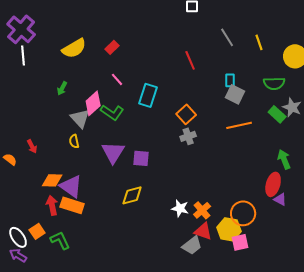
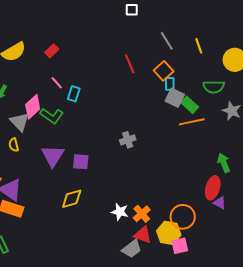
cyan rectangle: (148, 95) -> (74, 94), moved, size x0.7
orange square: (186, 114) -> (164, 71), moved
green rectangle: (277, 114) -> (190, 105), moved
orange line: (239, 125) -> (192, 122), moved

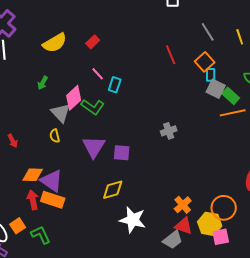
white star: (120, 212) -> (133, 220), moved, size x1.5

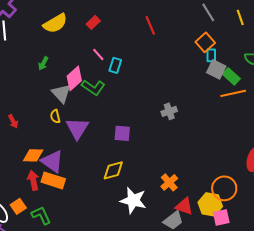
red line: (171, 55) -> (150, 25), moved
purple triangle: (94, 147) -> (77, 128), moved
orange cross: (183, 205) -> (169, 182), moved

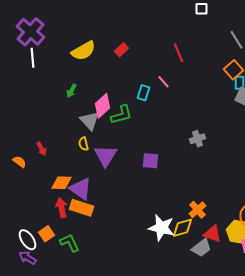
pink line: (98, 54) -> (164, 82), moved
green L-shape: (93, 87) -> (122, 115), turned -50
yellow diamond: (113, 170) -> (182, 228), moved

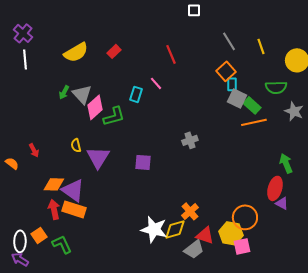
purple cross: (30, 32) -> (23, 33), size x0.7
gray triangle: (90, 121) -> (82, 94), moved
white ellipse: (28, 240) -> (20, 241), turned 35

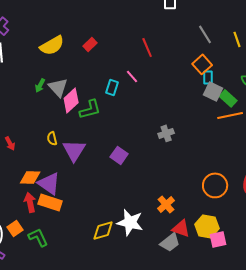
purple square: (143, 162) -> (119, 155), turned 30
orange circle: (245, 217) -> (215, 185), moved
yellow diamond: (175, 229) -> (103, 230), moved

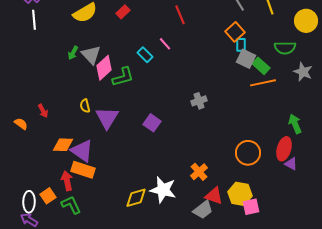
cyan rectangle: (112, 87) -> (145, 55), turned -63
red arrow: (30, 202) -> (67, 181), moved

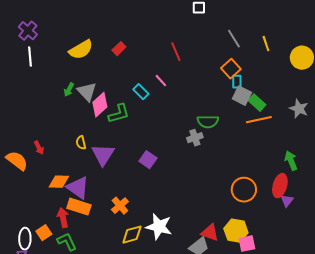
green semicircle: (285, 48) -> (208, 122), moved
orange semicircle: (21, 124) -> (17, 161), size x1.6
purple triangle: (291, 164) -> (287, 201), turned 40
orange cross: (199, 172) -> (120, 206), moved

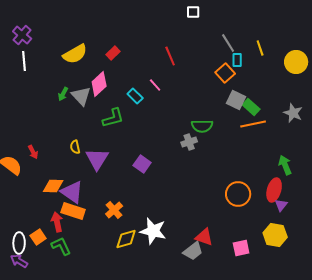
cyan rectangle: (237, 82) -> (237, 60), moved
pink diamond: (100, 105) -> (99, 84), moved
yellow hexagon: (236, 231) -> (275, 235), moved

